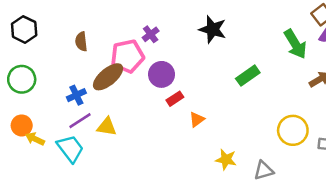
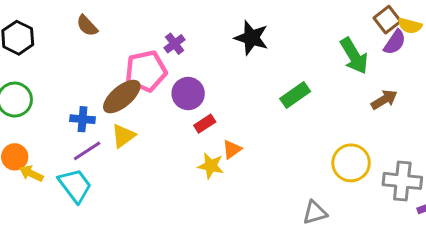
brown semicircle: (81, 42) -> (87, 26), moved, turned -36
blue cross: (76, 95) -> (83, 119), turned 30
yellow triangle: (107, 127) -> (123, 136), moved, turned -45
yellow star: (226, 160) -> (211, 166), moved

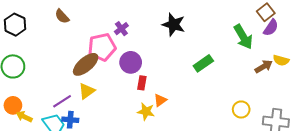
yellow semicircle: (410, 26) -> (281, 60), moved
blue cross: (83, 119) -> (70, 120), moved
red rectangle: (205, 124) -> (142, 83), turned -48
yellow circle: (351, 163) -> (241, 109), size x0.7

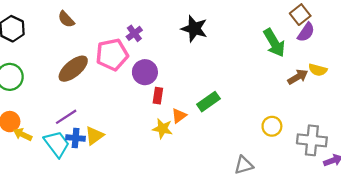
green rectangle: (203, 63) -> (208, 102), moved
brown ellipse: (86, 64) -> (73, 69), moved
yellow triangle: (87, 91) -> (94, 136), moved

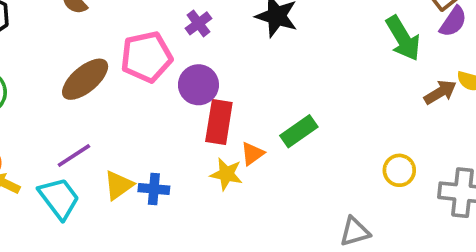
purple cross: (134, 33) -> (198, 23), moved
red rectangle: (158, 96) -> (219, 122), size x1.6
blue cross: (76, 138) -> (154, 189), moved

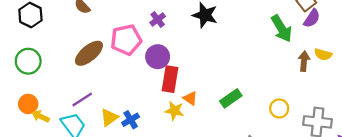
brown arrow: (440, 92) -> (304, 61), turned -54
green rectangle: (299, 131) -> (231, 98), moved
orange triangle: (252, 154) -> (190, 98), turned -49
blue cross: (154, 189) -> (131, 120), turned -36

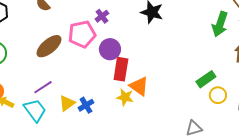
purple cross: (158, 20) -> (102, 16), moved
green arrow: (281, 29) -> (220, 24), turned 50
orange triangle: (190, 98) -> (139, 86), size x1.5
green rectangle: (231, 98) -> (206, 79), moved

